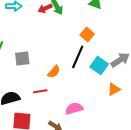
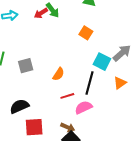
black line: (78, 57) -> (89, 83), moved
red line: (40, 91) -> (67, 96), moved

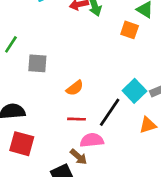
orange square: (86, 33) -> (130, 30), moved, turned -32
brown arrow: (68, 127) -> (78, 157), moved

